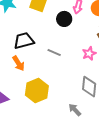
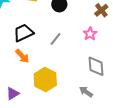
gray line: (54, 52) -> (55, 39), turned -64

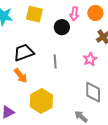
gray line: (55, 39) -> (55, 61), turned -48

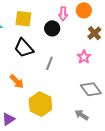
black trapezoid: (24, 53) -> (24, 48), moved, turned -105
gray line: (55, 61) -> (49, 63), turned 32
gray diamond: (93, 92) -> (91, 89), turned -30

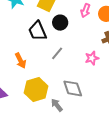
black circle: (52, 28) -> (60, 23), moved
gray diamond: (91, 89) -> (73, 88), moved
gray arrow: (82, 115) -> (57, 105), moved

